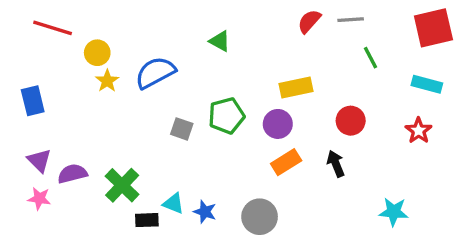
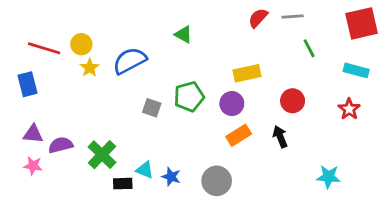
red line: (53, 28) -> (44, 48), moved
purple triangle: (39, 160) -> (33, 134), turned -40

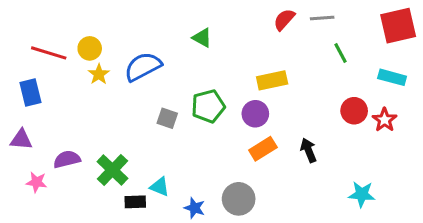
red circle: (293, 101) -> (354, 111), moved
purple triangle: (33, 134) -> (21, 140), moved
blue star: (171, 177) -> (195, 208), moved

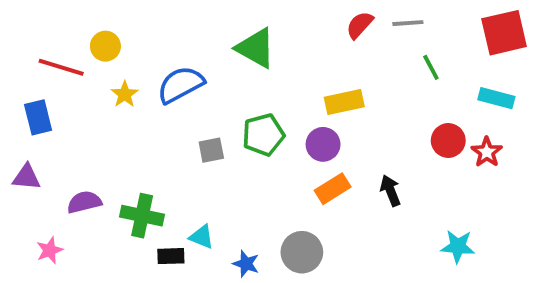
green triangle: (202, 38) -> (256, 48), size x1.6
yellow circle: (90, 48) -> (105, 46), moved
gray square: (167, 118) -> (211, 150), turned -30
green cross: (112, 170) -> (142, 216), turned -32
pink star: (36, 182) -> (50, 250), moved, turned -30

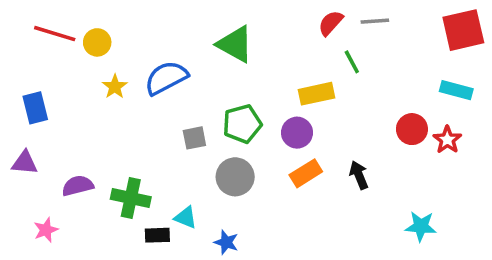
red line: (61, 67) -> (55, 34), moved
green line: (431, 67) -> (352, 62), moved
gray circle: (302, 252) -> (235, 177), moved

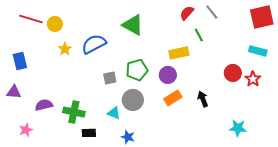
gray line: (375, 21) -> (212, 12), turned 56
cyan triangle: (186, 218) -> (114, 113), moved

